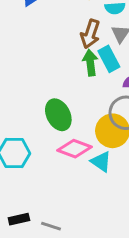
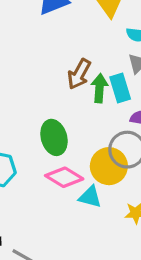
brown arrow: (90, 34) -> (79, 74), moved
cyan triangle: (101, 162) -> (90, 197), turned -30

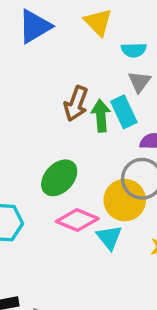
green ellipse: (54, 137) -> (59, 178), turned 68
cyan triangle: (90, 197) -> (109, 237), turned 45

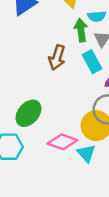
green arrow: (101, 116) -> (81, 30), moved
green ellipse: (59, 178) -> (28, 113), moved

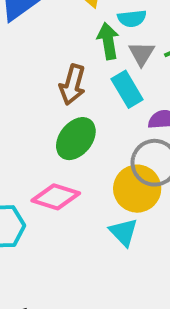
green ellipse: (28, 113) -> (76, 139), moved
pink diamond: (62, 142) -> (56, 197), moved

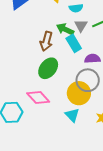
green arrow: (108, 41) -> (65, 29), moved, turned -54
pink diamond: (56, 197) -> (38, 97), turned 30

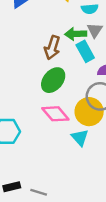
green arrow: (65, 29) -> (76, 34), turned -30
pink diamond: (38, 97) -> (55, 114), moved

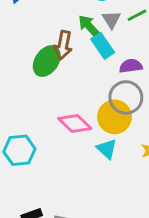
green arrow: (76, 34) -> (89, 26), turned 55
green ellipse: (53, 80) -> (47, 61), moved

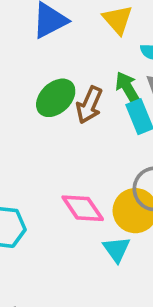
green ellipse: (47, 61) -> (56, 98), moved

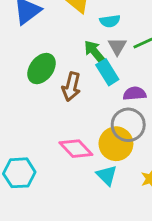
brown arrow: (89, 105) -> (71, 87), moved

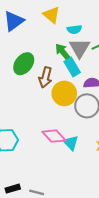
gray triangle: (117, 46) -> (80, 48), size x1.5
yellow circle: (116, 144) -> (64, 93), moved
pink diamond: (76, 149) -> (54, 136), moved

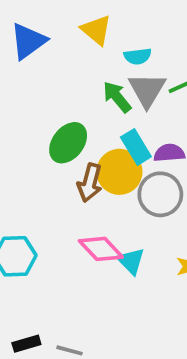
green ellipse: (24, 64) -> (68, 143), moved
cyan rectangle: (72, 67) -> (136, 147), moved
brown arrow: (45, 77) -> (90, 183), moved

